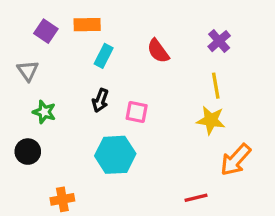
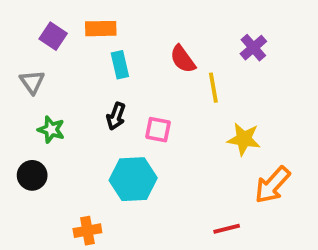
cyan rectangle: (104, 56) -> (120, 65), turned -40
yellow line: (216, 86) -> (213, 88), moved
orange cross: (62, 199) -> (87, 231), moved

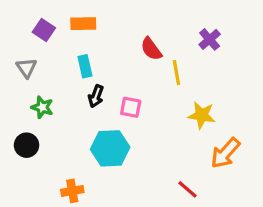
cyan rectangle: (120, 65) -> (85, 66), moved
red line: (227, 229) -> (187, 189), turned 55

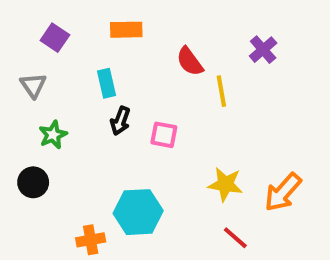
orange rectangle: (83, 24) -> (126, 30), moved
green star: (42, 107) -> (53, 135), turned 30
yellow star: (202, 115) -> (225, 184), moved
cyan hexagon: (110, 148) -> (138, 212), moved

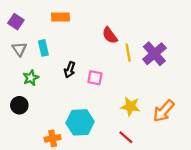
orange rectangle: (126, 30) -> (61, 17), moved
purple square: (55, 38) -> (16, 22), moved
purple cross: (263, 50) -> (154, 54), moved, size x1.5
cyan rectangle: (106, 83) -> (43, 48), moved
red line: (235, 238) -> (126, 137), moved

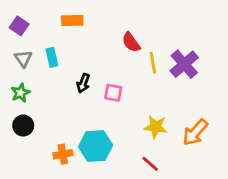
green star: (31, 78) -> (20, 93), moved
orange cross: (53, 138) -> (63, 154), moved

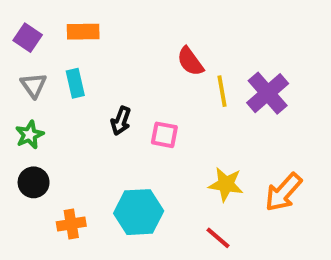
orange rectangle: (72, 20) -> (83, 32), moved
orange cross: (63, 154) -> (71, 224), moved

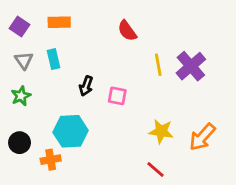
red semicircle: (190, 61) -> (127, 31), moved
black circle: (34, 182) -> (20, 143), moved
cyan hexagon: (139, 212) -> (71, 131), moved

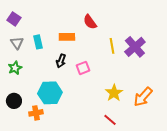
orange rectangle: (59, 22) -> (67, 37), moved
pink square: (117, 96) -> (83, 68), turned -32
yellow star: (161, 131) -> (114, 93), turned 30

